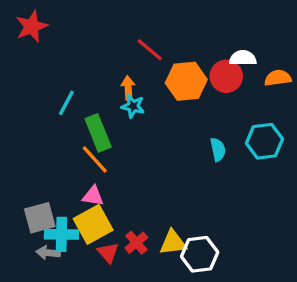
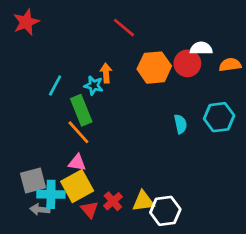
red line: (150, 50) -> (124, 28), moved
cyan star: (133, 106) -> (94, 85), moved

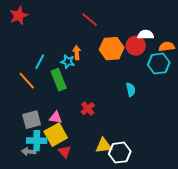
cyan hexagon: (219, 117) -> (159, 64), moved
orange line: (78, 132) -> (27, 81), moved
gray square: (33, 181) -> (32, 120), moved
red cross: (113, 201) -> (88, 109), moved

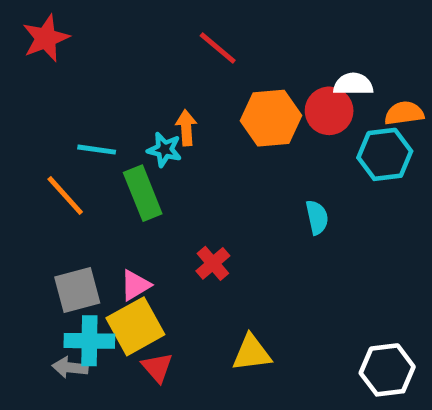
cyan line: (40, 62) -> (97, 150), turned 70
pink triangle: (56, 118) -> (135, 285), turned -40
white hexagon: (120, 153) -> (387, 370), moved

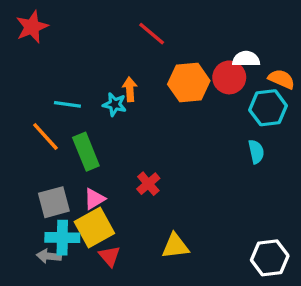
orange semicircle: (404, 113) -> (281, 79), turned 32
green rectangle: (143, 193) -> (86, 152), moved
cyan semicircle: (317, 217) -> (256, 152), moved

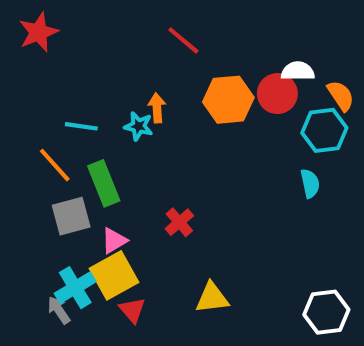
orange semicircle: (281, 79) -> (341, 96), turned 32
gray square: (54, 202) -> (71, 216), moved
cyan cross: (62, 238) -> (75, 288), turned -32
gray arrow: (49, 256) -> (59, 310), turned 50

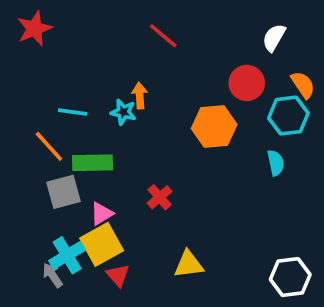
white semicircle: (298, 71) -> (274, 38), moved, turned -60
orange hexagon: (228, 100) -> (214, 126), moved
green rectangle: (104, 183) -> (93, 163), turned -69

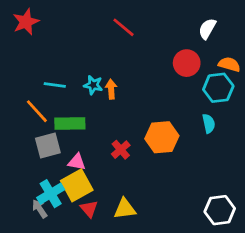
orange semicircle: (303, 85) -> (229, 64), turned -40
orange arrow: (140, 96) -> (111, 89), moved
orange hexagon: (214, 126) -> (162, 137), moved
pink triangle: (102, 214) -> (77, 162), turned 42
yellow triangle: (189, 264) -> (125, 209), moved

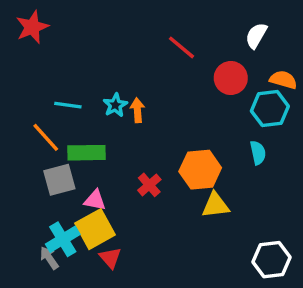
red line: (123, 27) -> (182, 47), moved
cyan star: (93, 85) -> (115, 105), turned 30
yellow triangle: (125, 209) -> (215, 205), moved

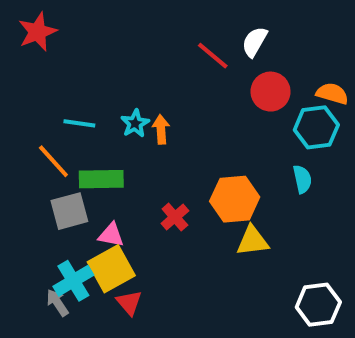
white semicircle: (256, 36) -> (255, 42), moved

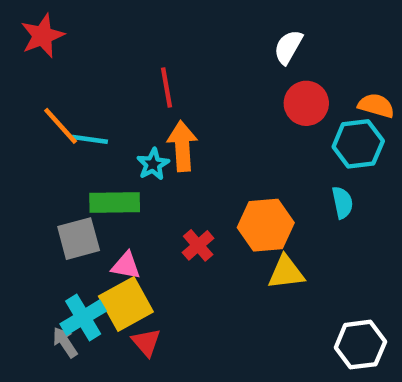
red line: (213, 56) -> (167, 88), moved, turned 40
cyan star: (135, 123) -> (153, 164), moved
orange arrow: (161, 129) -> (182, 146), size x1.5
orange line: (53, 161) -> (61, 126), moved

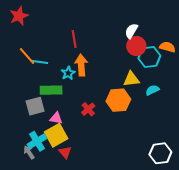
white semicircle: (288, 47) -> (131, 31), moved
cyan hexagon: (358, 144) -> (149, 57), moved
cyan semicircle: (342, 203) -> (152, 90), turned -104
yellow triangle: (286, 272) -> (131, 79), moved

